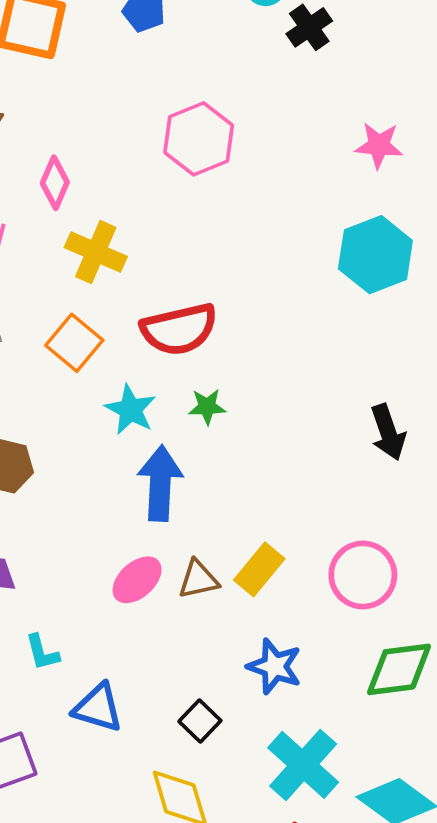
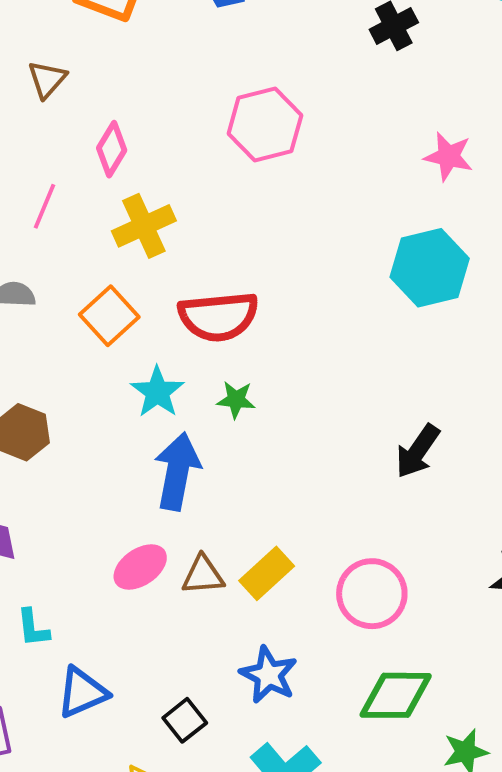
yellow cross: (96, 252) -> (144, 226), turned 34
black arrow: (388, 432) -> (418, 451), turned 46
blue triangle: (98, 708) -> (82, 692), turned -48

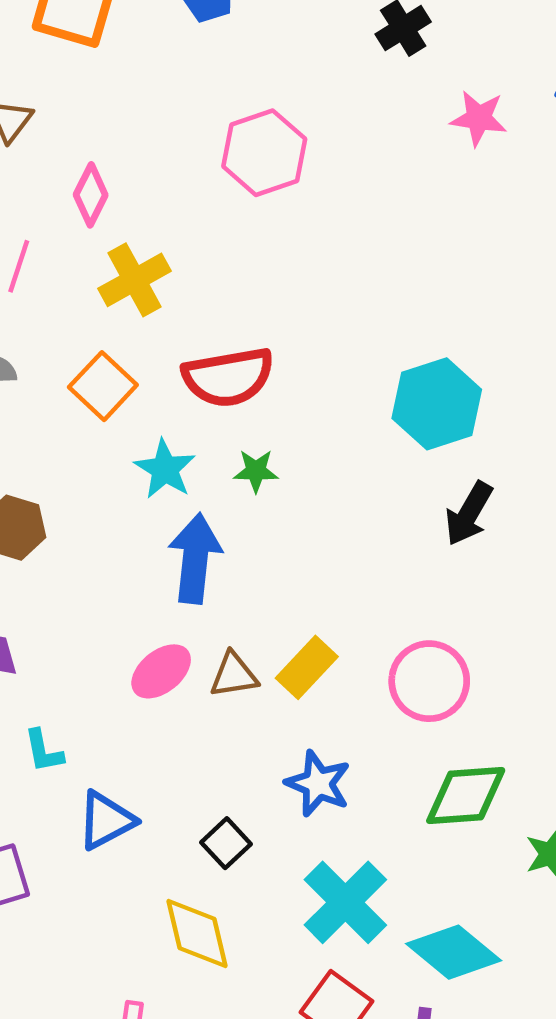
pink star: (448, 156) -> (479, 118), moved
cyan hexagon: (430, 268) -> (437, 404), moved

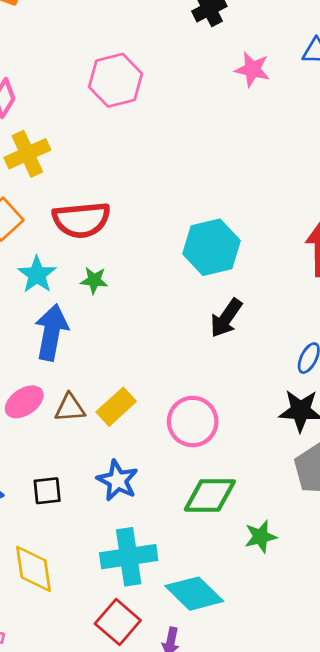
black square: (226, 843) -> (47, 491), moved, turned 32
cyan cross: (345, 902) -> (129, 557), turned 32

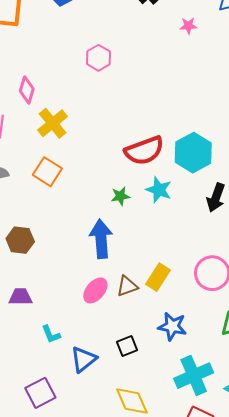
pink star: (252, 69) -> (188, 26), size x0.7
pink hexagon: (116, 80) -> (98, 58), size x0.7
red semicircle: (81, 220) -> (144, 151), moved
cyan star: (37, 275) -> (159, 190), moved

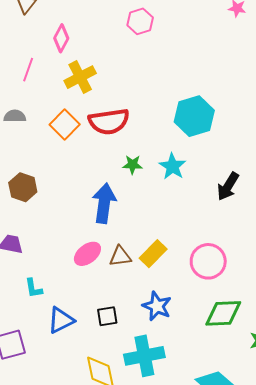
red semicircle: (144, 151) -> (109, 121), moved
cyan hexagon: (193, 153) -> (194, 116), moved
cyan cross: (194, 376) -> (144, 356), moved

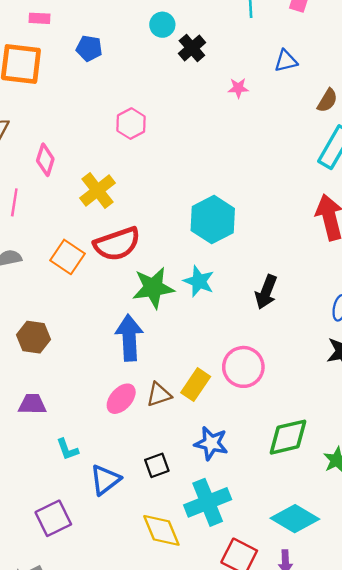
yellow cross: (80, 77) -> (97, 191), moved
green star: (133, 165) -> (153, 288), size x1.8
pink circle: (208, 261) -> (243, 367), moved

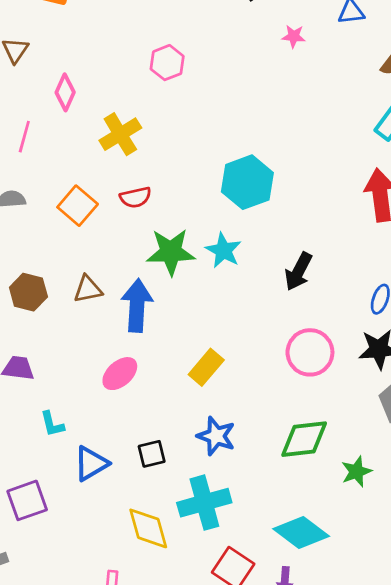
red semicircle: (117, 244) -> (135, 197), size x0.6
pink circle: (243, 367) -> (310, 352), moved
brown triangle: (159, 395) -> (88, 289), moved

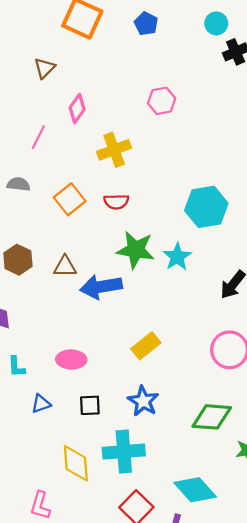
blue arrow: (137, 306) -> (101, 287), turned -114
pink ellipse: (120, 374) -> (71, 360), moved, turned 32
blue triangle: (91, 464) -> (41, 404), size x0.7

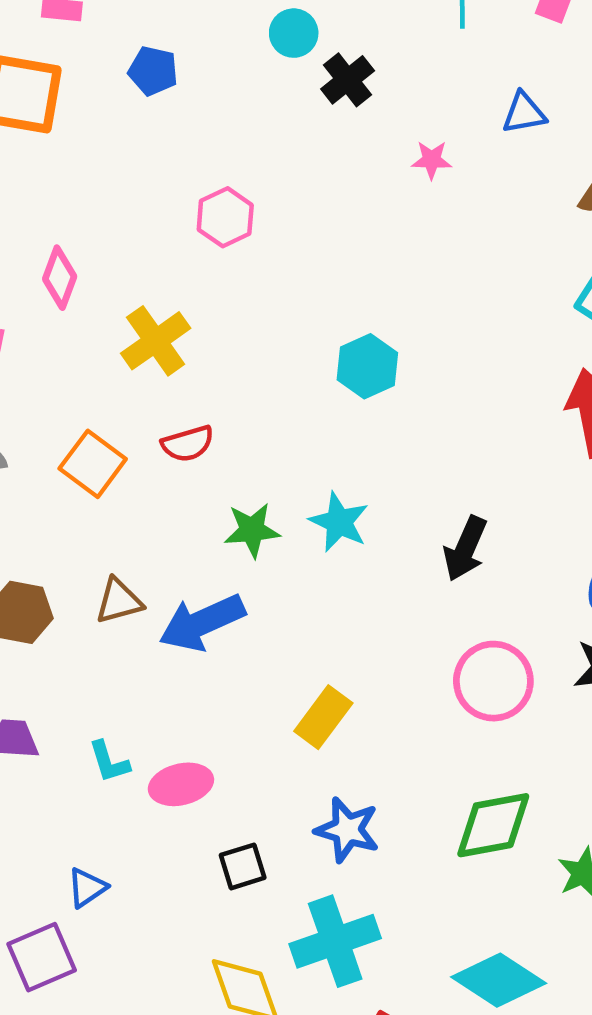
cyan hexagon: (206, 207) -> (367, 366), moved, size x0.7
green star: (136, 250) -> (252, 530), size x0.7
cyan L-shape: (16, 367) -> (109, 762), moved
blue triangle: (41, 404) -> (87, 888), moved

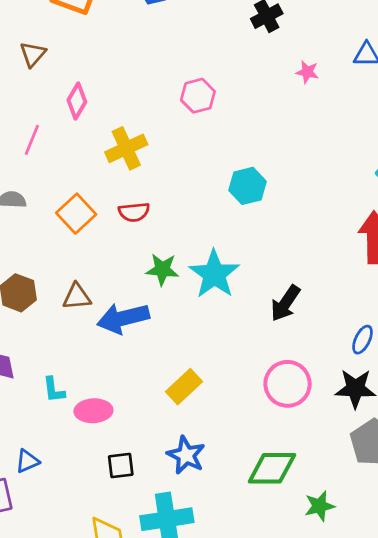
pink hexagon: (225, 217) -> (198, 96), moved
cyan star: (339, 522) -> (214, 274), size x1.4

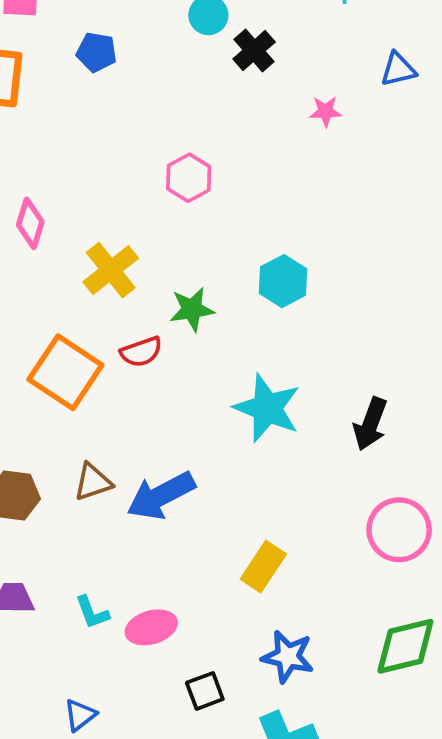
orange square: (76, 214) -> (65, 372), size x1.4
green star: (162, 269) -> (192, 309), moved

